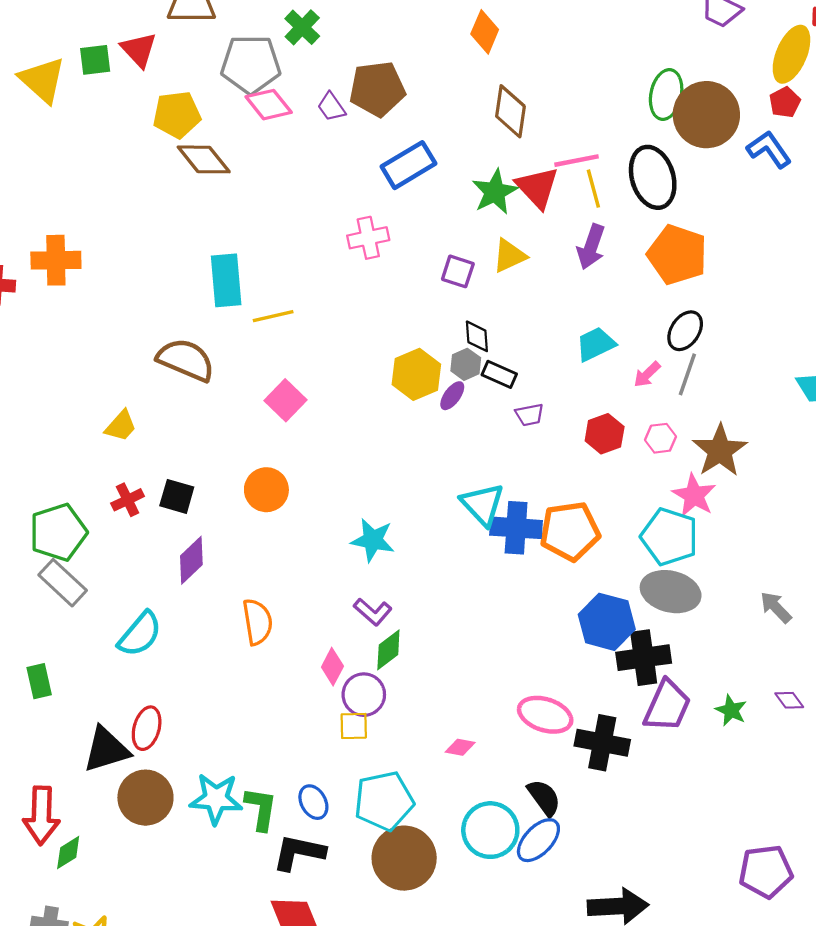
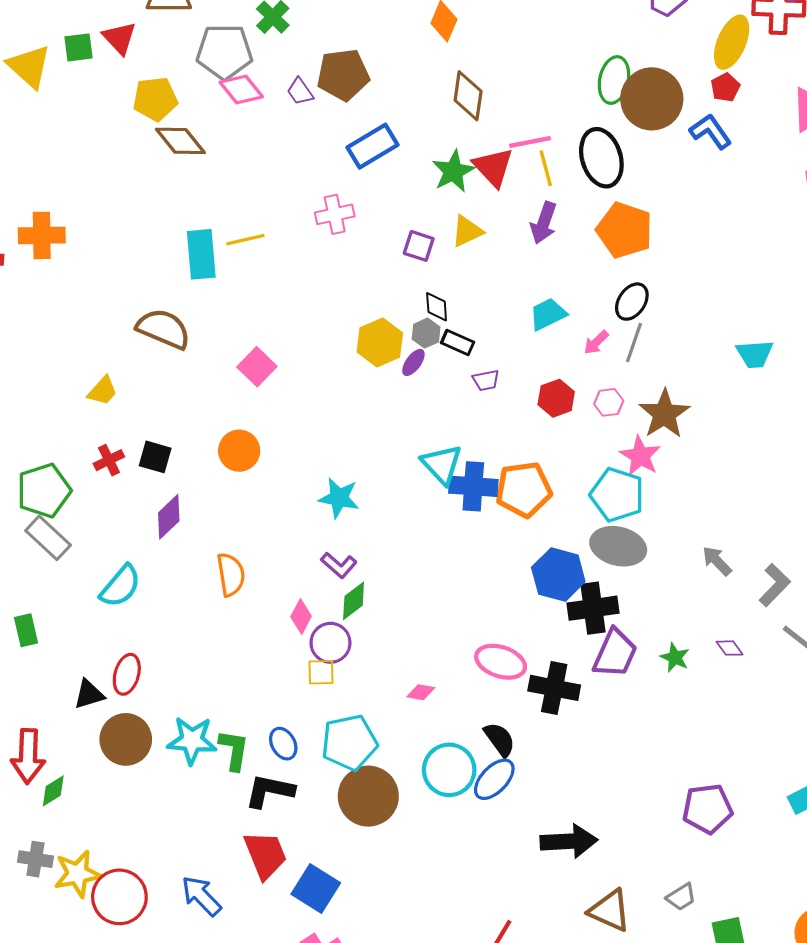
yellow line: (273, 316) -> (245, 240), moved
black triangle: (106, 749) -> (89, 694), size x0.7

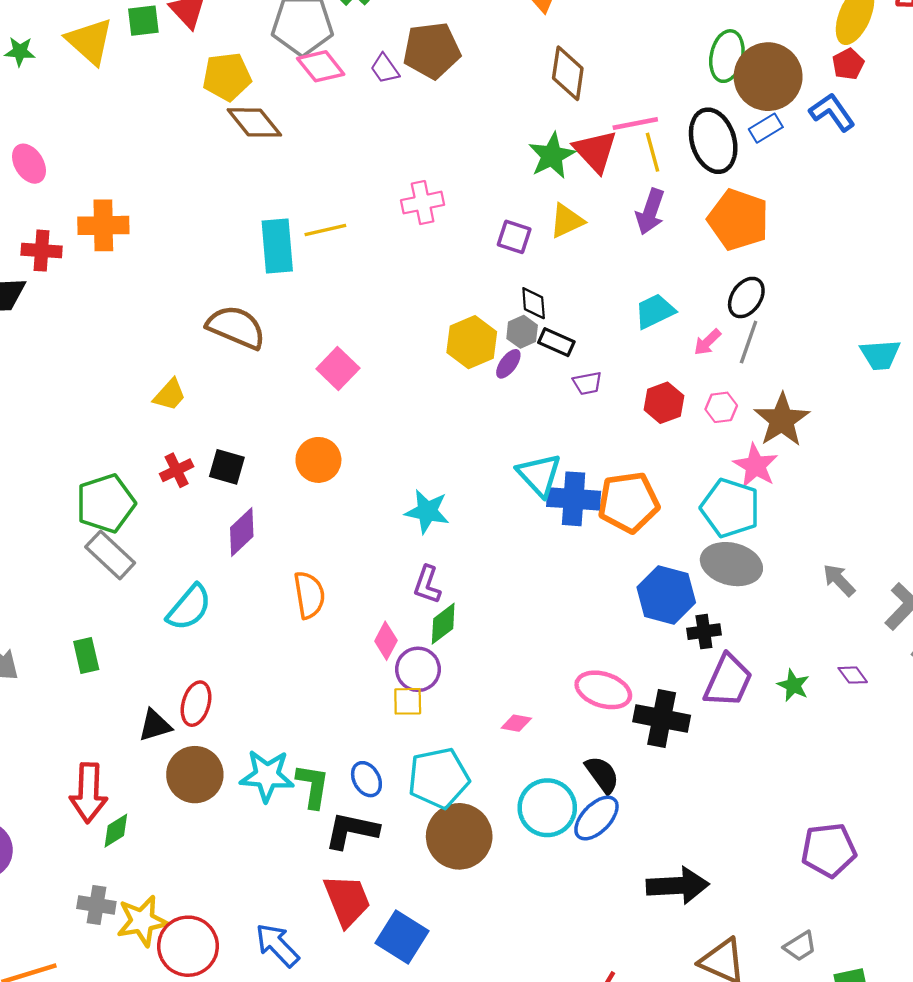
blue rectangle: (372, 146) -> (766, 128), moved, size x0.6
purple L-shape: (339, 565) -> (427, 585), turned 68
black cross: (593, 608) -> (704, 632), size x0.6

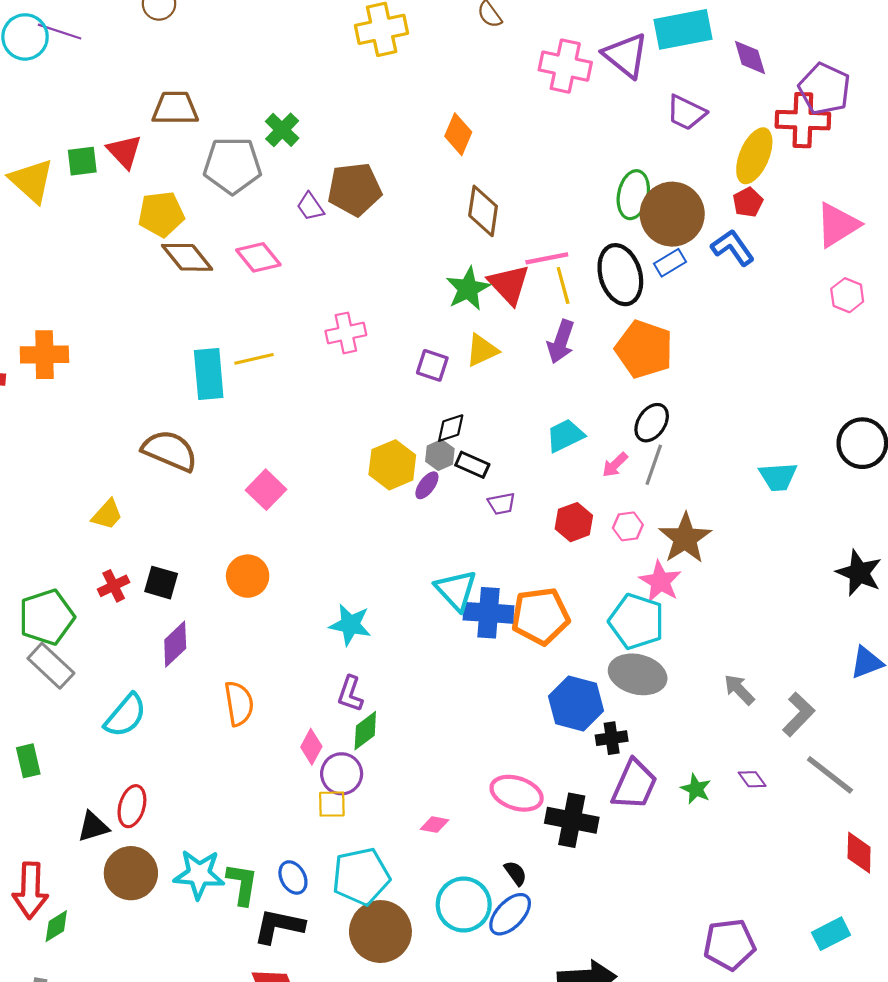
pink diamond: (321, 66) -> (258, 257), moved
black diamond: (534, 303) -> (451, 428), turned 76
black semicircle: (602, 775) -> (516, 873), size x0.7

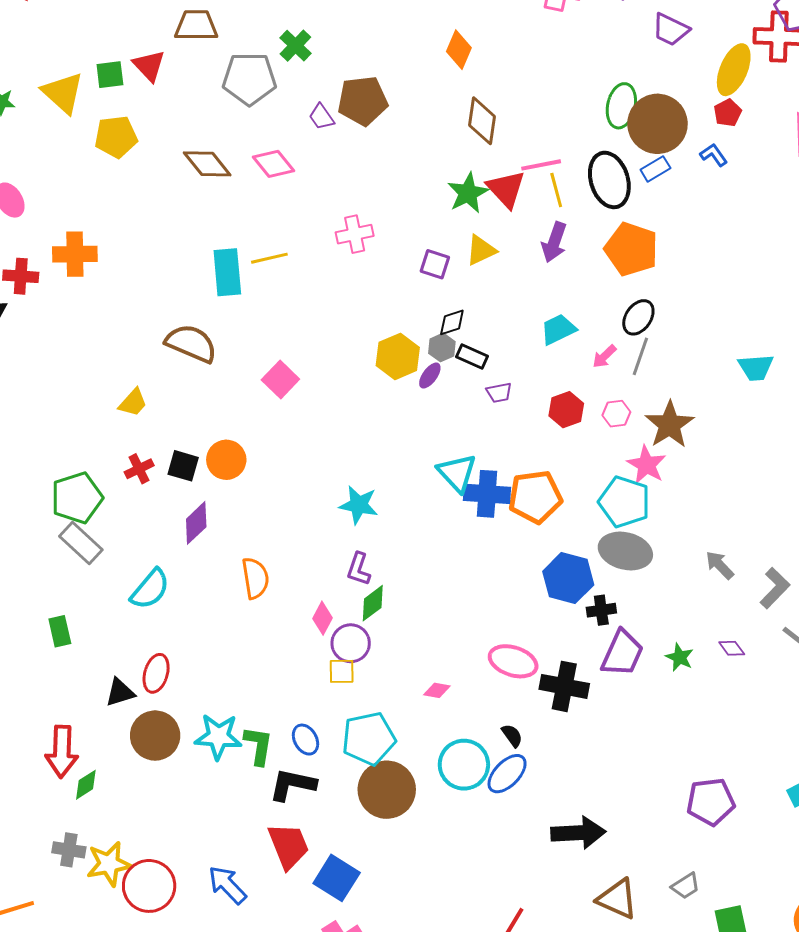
yellow pentagon: (161, 214) -> (116, 137), moved
blue L-shape: (733, 248) -> (714, 155), size x0.7
orange circle: (248, 576) -> (226, 460), moved

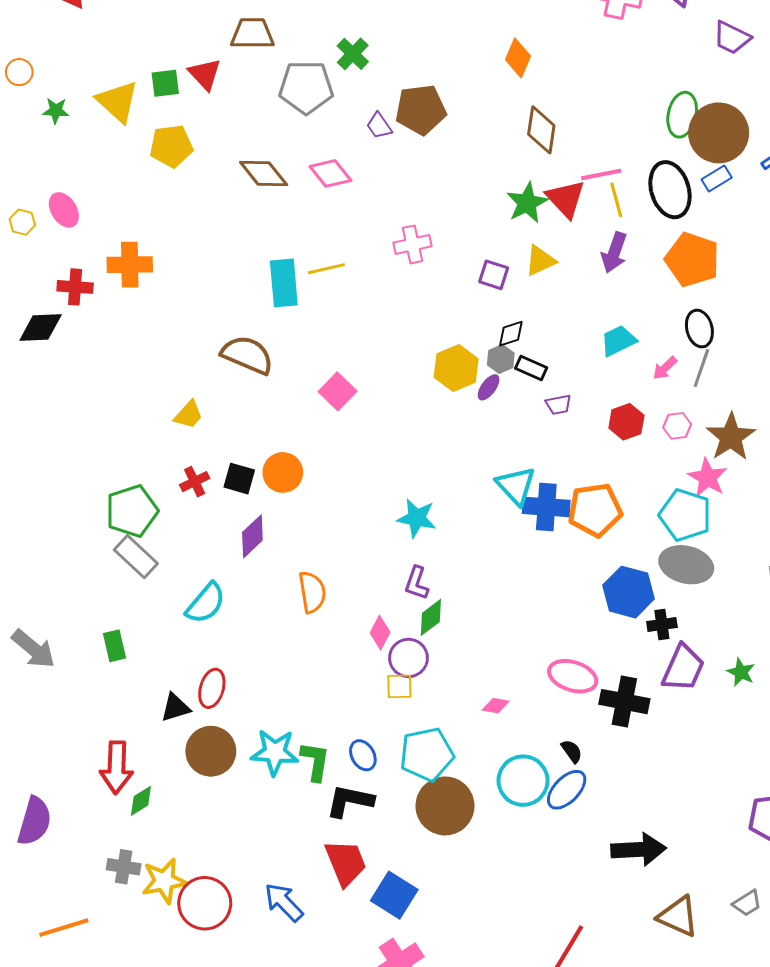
black ellipse: (638, 317) -> (699, 329), turned -48

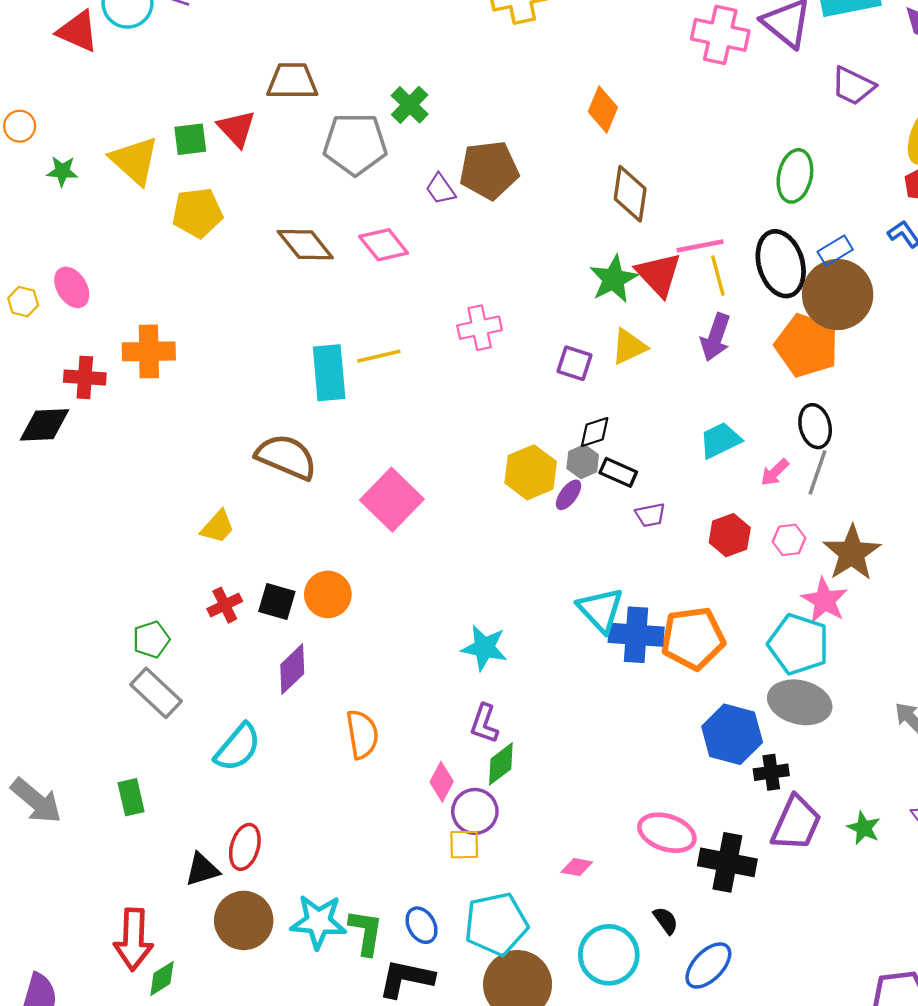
brown circle: (719, 133) -> (838, 294), moved
pink square: (338, 391) -> (392, 500), size x1.4
green pentagon: (132, 511) -> (151, 639), size x0.6
blue ellipse: (567, 790) -> (708, 965), moved

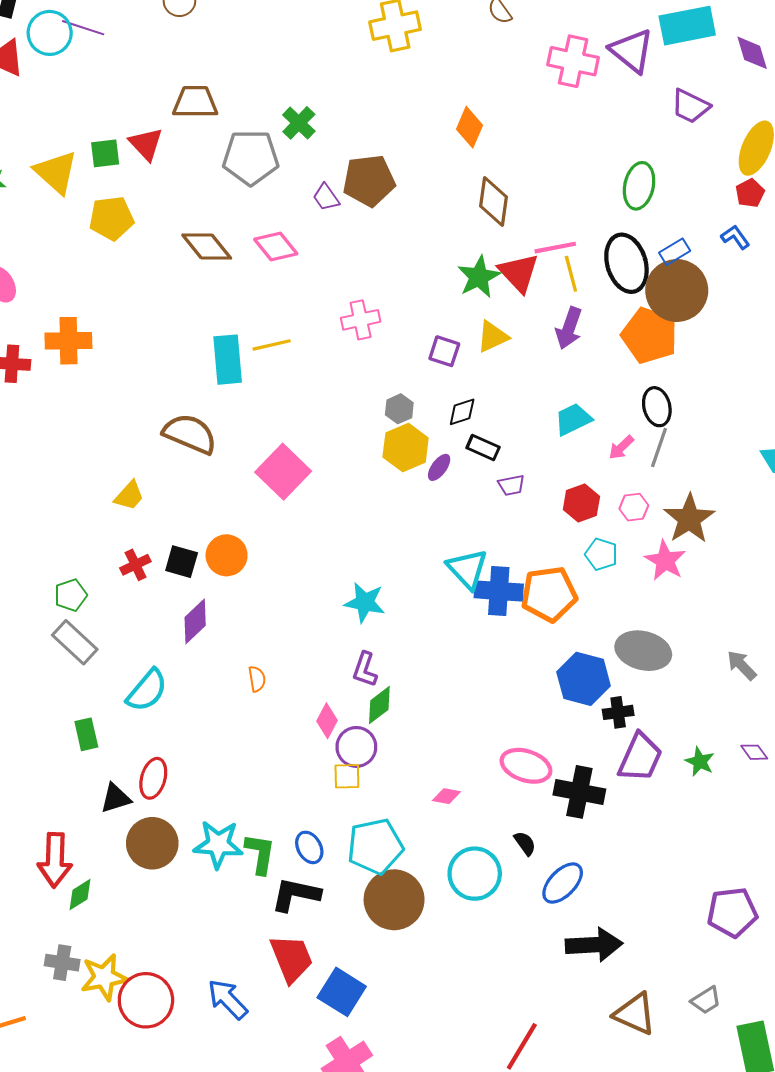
gray hexagon: (583, 462) -> (399, 409), moved
cyan pentagon: (798, 644) -> (601, 554), moved, size x0.6
orange semicircle: (362, 734) -> (257, 679), size x0.6
green rectangle: (131, 797) -> (86, 734), moved

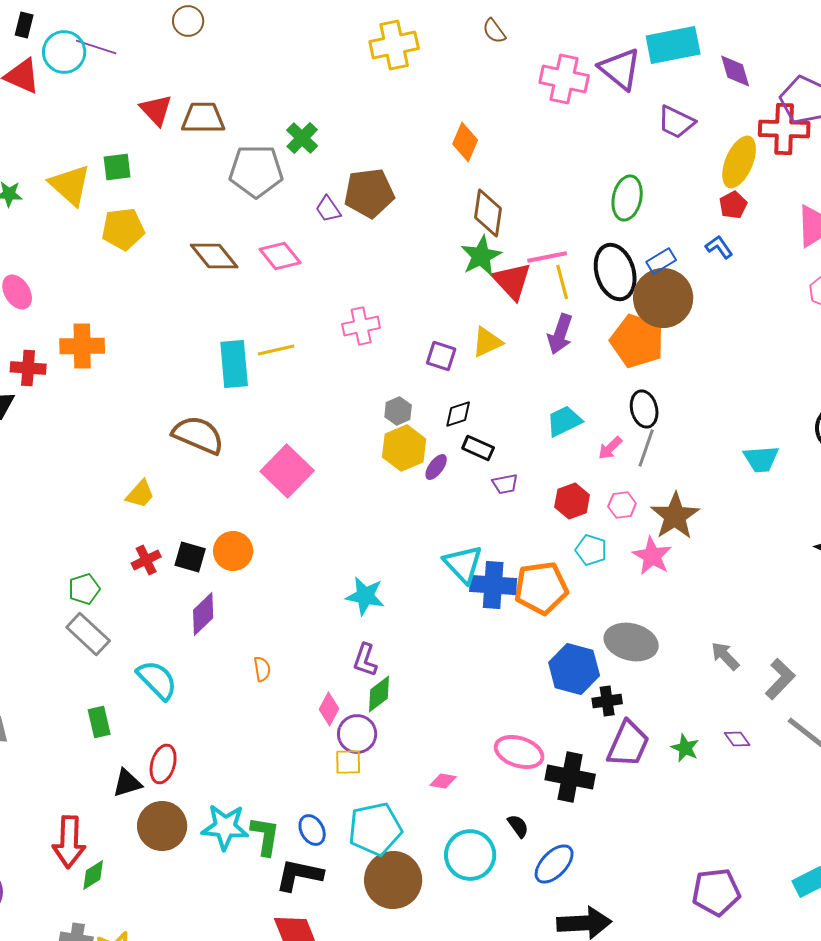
red triangle: (146, 144) -> (156, 110), moved
green star: (479, 277) -> (481, 256), moved
cyan semicircle: (147, 690) -> (157, 680), turned -84

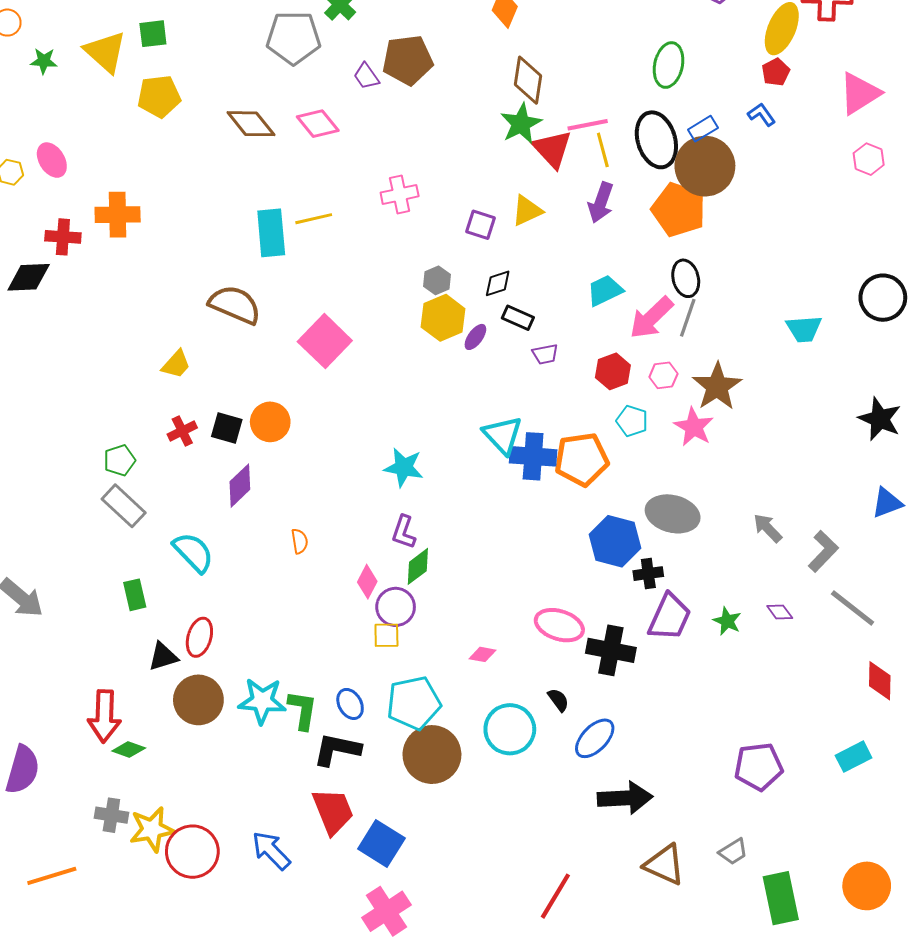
pink arrow: (610, 448) -> (651, 318), size x1.8
green diamond: (93, 875) -> (129, 749), turned 52

